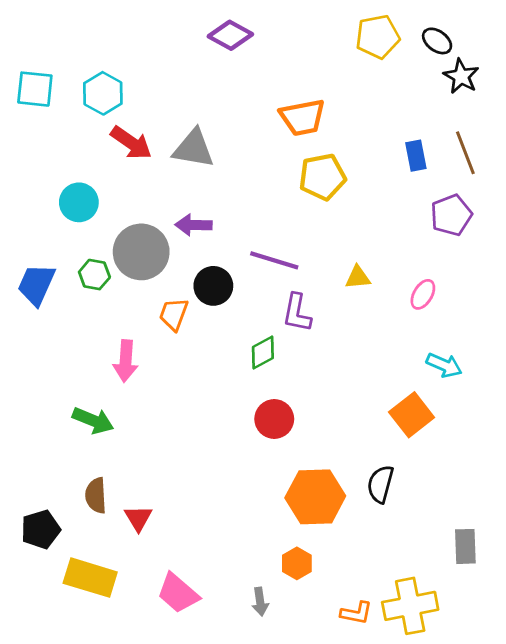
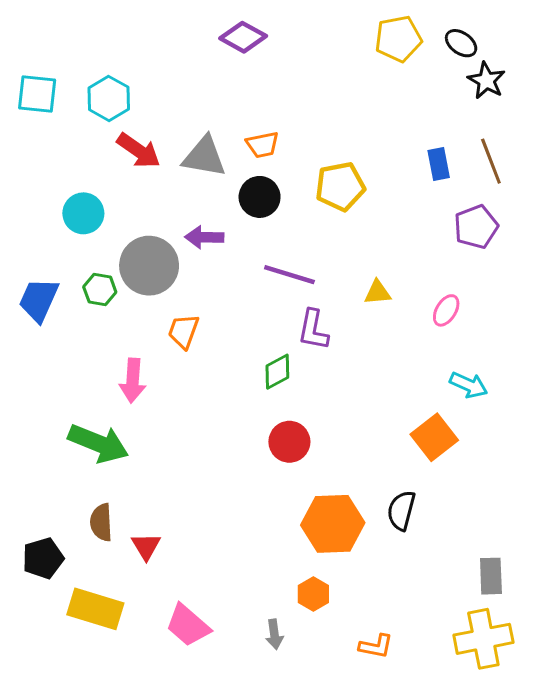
orange trapezoid: (303, 117) -> (263, 145), moved, size x0.7
black circle: (213, 286) -> (260, 197), moved
green arrow: (93, 420) -> (98, 443), size x1.4
yellow cross: (410, 606) -> (483, 639), moved

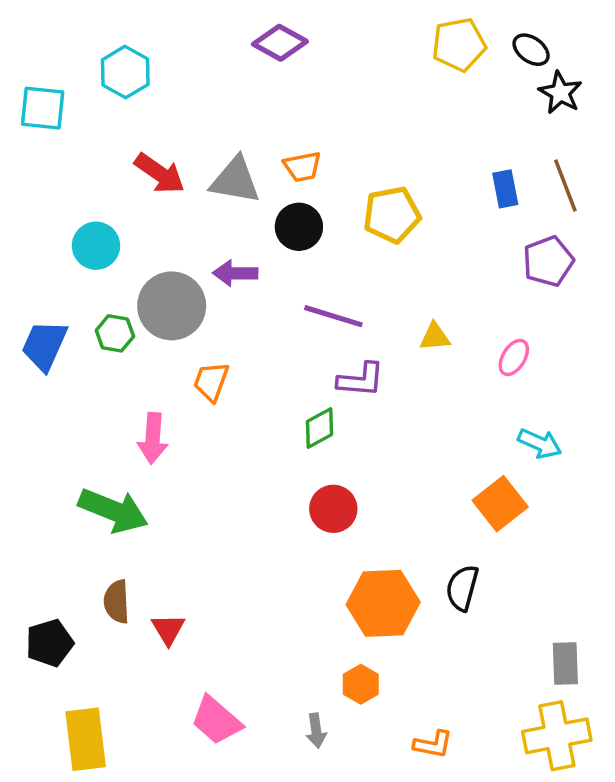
cyan hexagon: (109, 98) -> (125, 72), moved
purple L-shape: (313, 330) -> (361, 380), turned -96
yellow rectangle: (95, 609) -> (86, 739), moved, turned 66

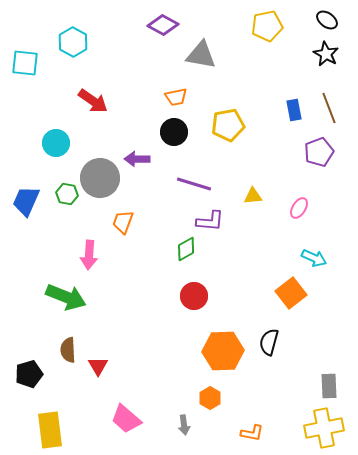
black ellipse: (531, 50) -> (327, 20), moved
gray triangle: (235, 180) -> (201, 55), moved

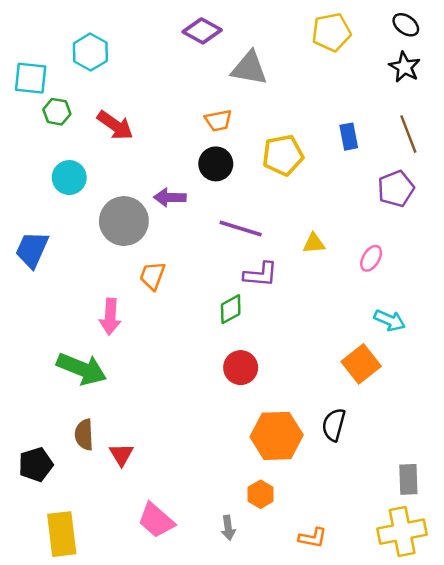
blue rectangle: (294, 110) -> (349, 137), moved
green hexagon: (67, 194) -> (57, 112), moved

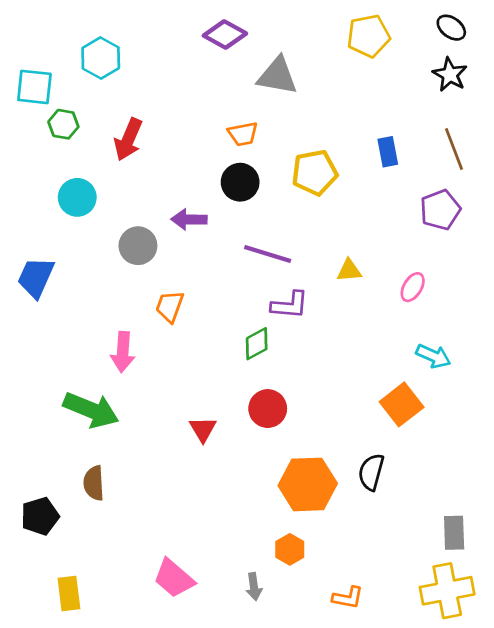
red arrow: (115, 125) -> (128, 139), turned 78
gray circle: (124, 221) -> (138, 246), size x0.7
red triangle: (121, 455) -> (203, 429), moved
yellow rectangle: (62, 534) -> (69, 593), size x0.7

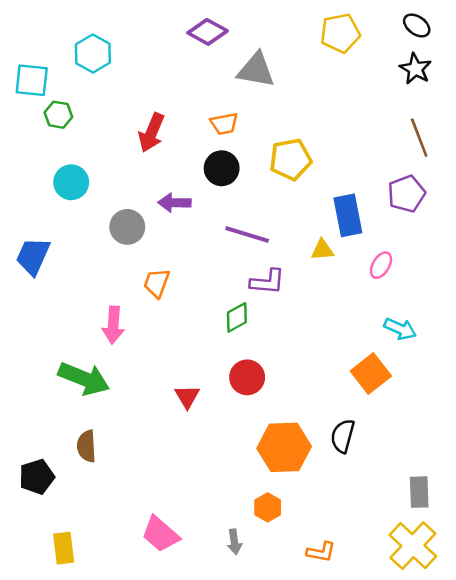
red arrow: (128, 139) -> (152, 133), moved
blue rectangle: (388, 152) -> (348, 215), moved, size x1.5
yellow cross: (447, 591) -> (413, 546), turned -36

